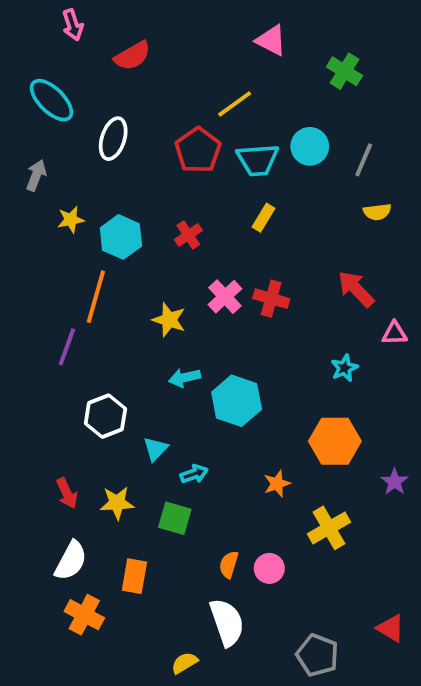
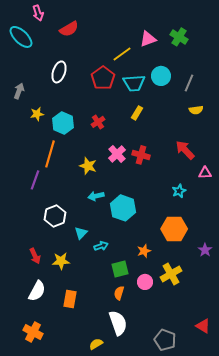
pink triangle: (271, 40) -> (148, 39), moved, turned -48
cyan ellipse: (52, 100) -> (21, 37), moved
green square: (175, 518) -> (120, 269), moved, turned -30
pink circle: (269, 568) -> (145, 282), moved
orange cross: (84, 615) -> (33, 332), moved

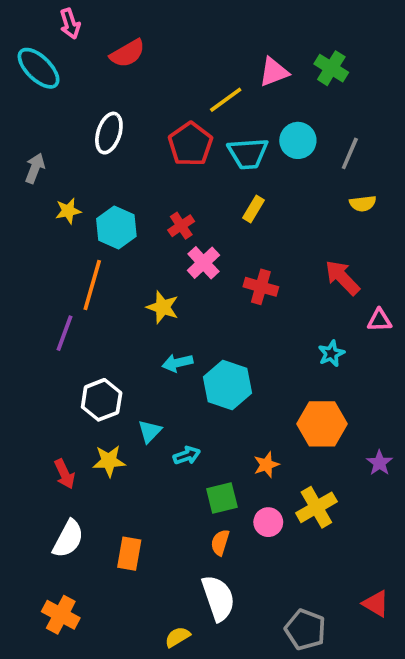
pink cross: (117, 154) -> (203, 263), moved
yellow star: (61, 261) -> (109, 461), moved

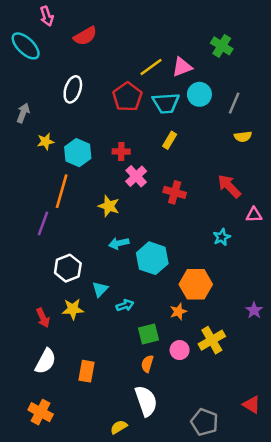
pink triangle: (274, 72) -> (182, 67), moved
red cross: (181, 226) -> (121, 151), turned 35
orange hexagon: (322, 424) -> (196, 284), moved

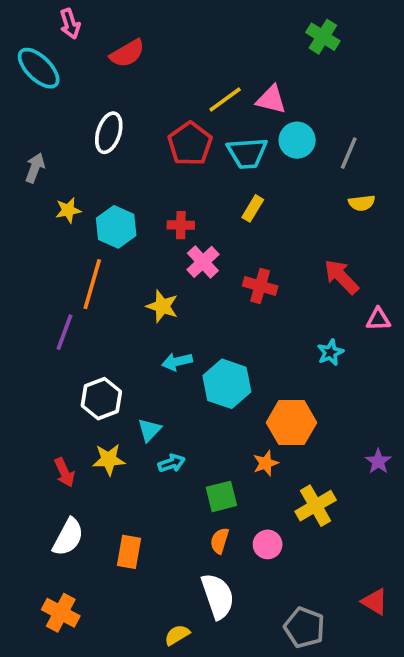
green cross: (222, 46) -> (323, 37), moved
pink triangle: (182, 67) -> (271, 99), turned 35
cyan arrow: (125, 305) -> (172, 463), moved
pink circle: (180, 350) -> (268, 544), moved

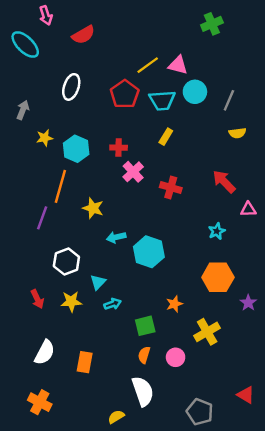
green cross: (323, 37) -> (212, 24), turned 35
yellow star: (162, 306) -> (93, 208), moved
orange hexagon: (292, 423) -> (218, 277), moved
red arrow: (64, 472) -> (37, 299), moved

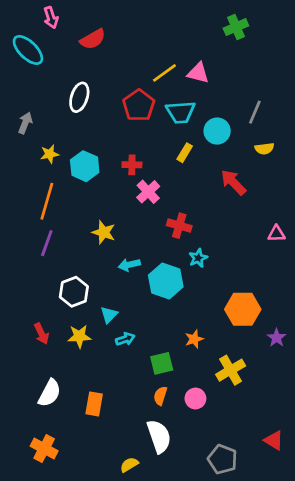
cyan circle: (195, 92) -> (217, 131), moved
red arrow: (224, 182) -> (233, 182), moved
orange line: (60, 186) -> (47, 201), moved
red cross: (171, 188) -> (179, 226), moved
cyan star: (217, 231) -> (198, 258), moved

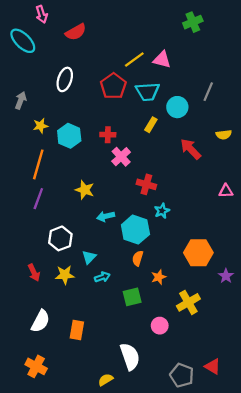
yellow semicircle: (264, 149) -> (224, 135), moved
orange semicircle: (160, 396) -> (138, 258), moved
red triangle: (274, 440) -> (213, 366), moved

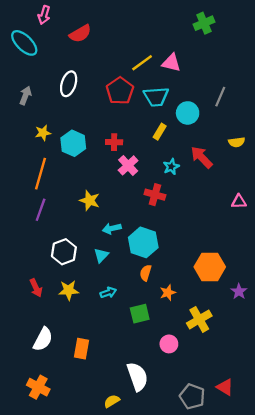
pink arrow: (42, 14) -> (44, 15), turned 35
gray arrow: (21, 100) -> (25, 95), moved
cyan star: (162, 211) -> (171, 167), moved
cyan triangle: (89, 257) -> (101, 255), moved

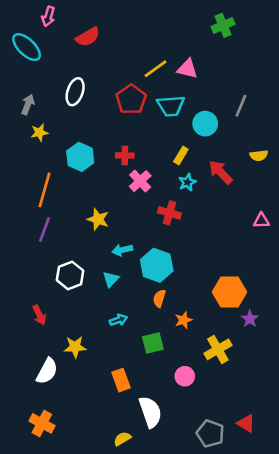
yellow rectangle: (160, 132) -> (181, 156), moved
yellow star: (43, 133) -> (39, 133), moved
yellow star: (69, 290) -> (75, 347), moved
purple star: (239, 291) -> (250, 319), moved
orange rectangle: (81, 349) -> (121, 380), moved, turned -30

